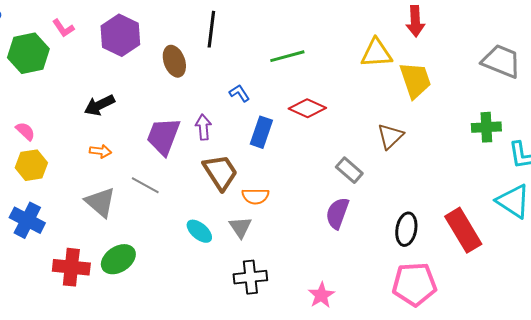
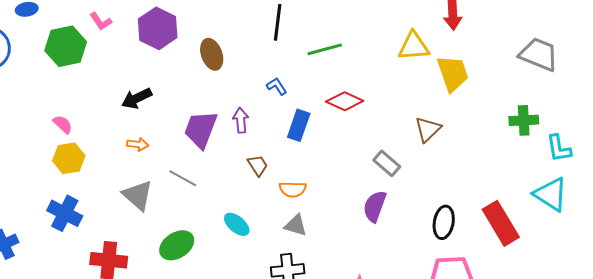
black line: (211, 29) -> (278, 22), moved
brown trapezoid: (220, 172) -> (258, 165), size x0.6
gray triangle: (240, 227) -> (296, 225), moved, turned -40
green ellipse: (118, 259) -> (177, 245), moved

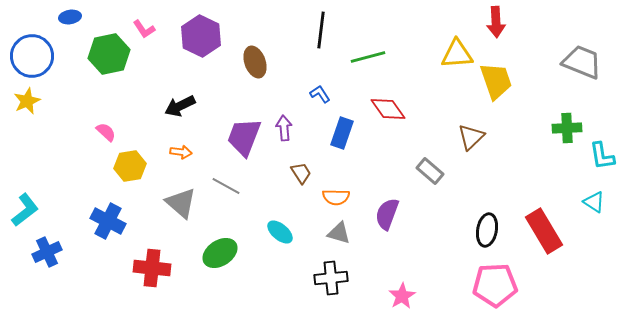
red diamond: (345, 101) -> (388, 109), turned 30
yellow hexagon: (69, 158) -> (130, 166), moved
cyan triangle: (551, 194) -> (594, 202), size x0.6
purple semicircle: (375, 206) -> (387, 214), moved

